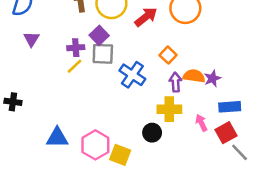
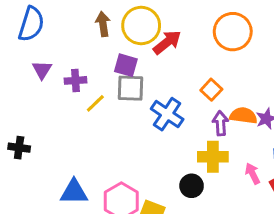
red arrow: (146, 17) -> (167, 42), moved
purple square: (99, 35) -> (126, 65), turned -30
purple cross: (76, 48) -> (76, 80), moved

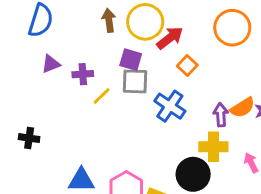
purple triangle: (42, 70) -> (51, 64), turned 36
orange square: (211, 90) -> (187, 65), moved
orange semicircle: (243, 116) -> (242, 108), turned 140
black circle: (192, 186) -> (193, 174), size x1.5

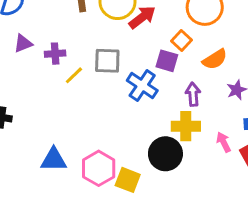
purple square: (131, 60) -> (167, 61), moved
orange square: (187, 65) -> (181, 40), moved
orange semicircle: (242, 108) -> (215, 59), moved

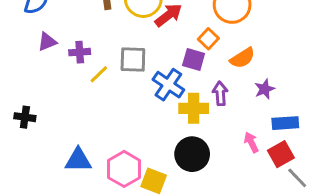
yellow cross: (186, 126) -> (194, 108), moved

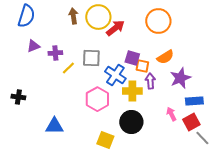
orange square: (208, 39) -> (142, 66), moved, turned -32
purple star: (265, 89) -> (180, 78), size x1.5
pink hexagon: (124, 169) -> (97, 99), moved

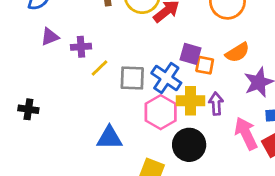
gray square: (91, 58) -> (132, 78), moved
purple arrow: (150, 81) -> (216, 104), moved
pink hexagon: (97, 99) -> (161, 112), moved
pink arrow: (171, 114) -> (246, 133), size x1.6
blue triangle: (54, 126) -> (109, 138), moved

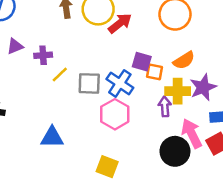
yellow cross: (191, 101) -> (178, 91), moved
blue triangle: (109, 138) -> (52, 137), moved
black circle: (189, 145) -> (175, 151), moved

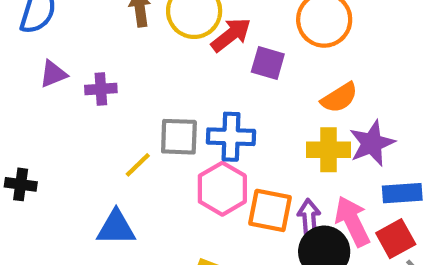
purple square: (142, 62) -> (268, 63), moved
orange square: (154, 72) -> (270, 210), moved, size x1.5
yellow line: (60, 74) -> (138, 165), moved
blue cross: (120, 83) -> (231, 137), turned -32
purple arrow: (165, 106) -> (309, 217), moved

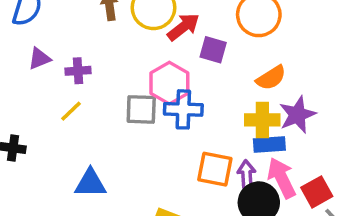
yellow line: (138, 165) -> (71, 111), moved
pink hexagon: (222, 189) -> (169, 83), moved
blue rectangle: (402, 193) -> (269, 145), moved

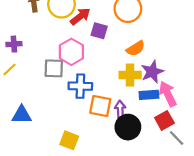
blue cross: (183, 109) -> (80, 86), moved
blue rectangle: (269, 145) -> (149, 95), moved
pink arrow: (282, 178) -> (168, 94), moved

